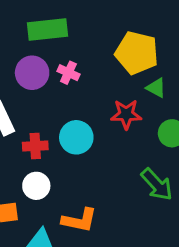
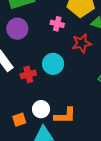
pink cross: (68, 73) -> (57, 24), moved
white circle: (36, 186) -> (41, 109), moved

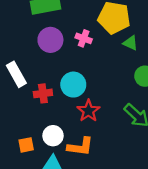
purple circle: (17, 29) -> (50, 40), moved
red star: (82, 43) -> (88, 111), moved, turned -30

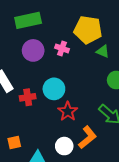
white circle: (53, 136) -> (64, 146), moved
orange L-shape: (80, 147) -> (87, 137), moved, turned -45

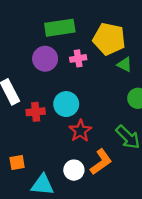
green rectangle: (28, 20) -> (60, 28), moved
pink cross: (62, 48) -> (78, 58), turned -32

